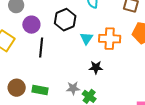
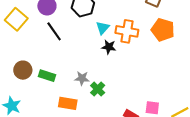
black line: (41, 48) -> (54, 31), turned -48
black star: (96, 67) -> (109, 47), moved

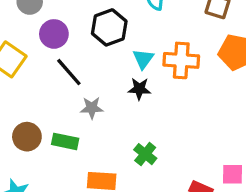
black star: (109, 47) -> (139, 89), moved
gray star: (82, 78) -> (92, 108), moved

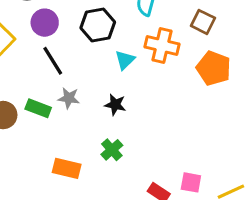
orange cross: (181, 60) -> (162, 45), moved
black star: (139, 89) -> (115, 105), moved
green rectangle: (65, 141) -> (38, 108), moved

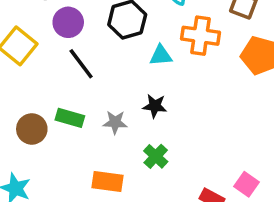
cyan triangle: (125, 60) -> (161, 55), turned 45
gray star: (69, 98) -> (115, 122), moved
pink square: (191, 182) -> (247, 184), turned 30

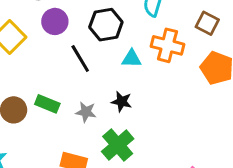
black line: (81, 64) -> (80, 59), moved
green cross: (156, 156) -> (118, 145), size x1.5

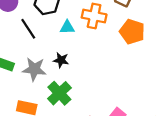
gray star: (86, 112) -> (34, 69), size x1.5

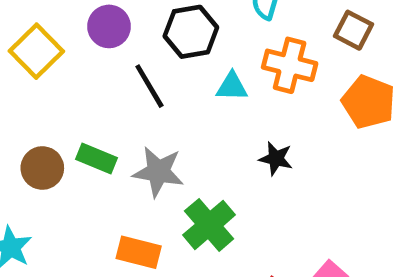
black star: (61, 60) -> (276, 159), moved

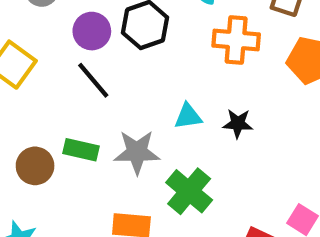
purple circle: (109, 26) -> (92, 31), moved
black line: (149, 86) -> (93, 80), moved
cyan triangle: (232, 87) -> (188, 116), moved

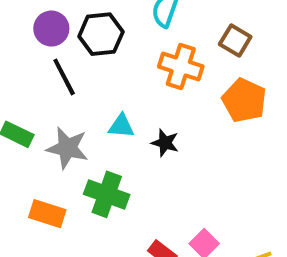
black line: (93, 80) -> (64, 77), moved
green cross: (189, 191) -> (107, 194), turned -33

